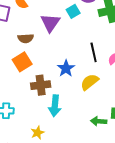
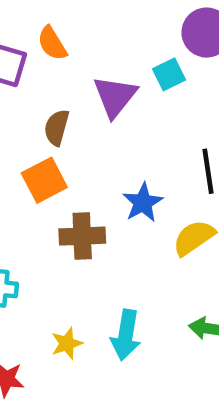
brown semicircle: (26, 38) -> (57, 127), turned 105
cyan arrow: (55, 106) -> (126, 335), moved

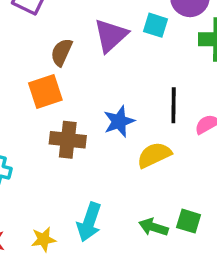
cyan square: (169, 74) -> (155, 25), turned 35
yellow star: (67, 343) -> (43, 239), moved

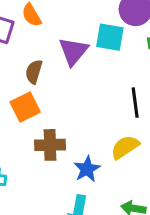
cyan square: (155, 25) -> (110, 37), size x1.4
blue star: (119, 121) -> (87, 169), moved

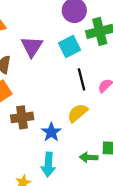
cyan square: (110, 37) -> (70, 46), moved, turned -30

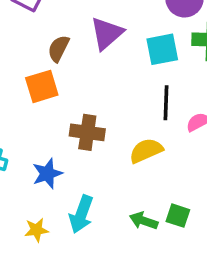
brown cross: (22, 117) -> (87, 132), moved
blue star: (51, 132) -> (47, 174), moved

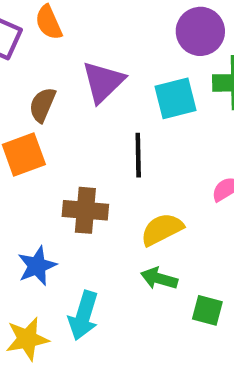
black line: (166, 103) -> (138, 155), moved
green arrow: (144, 221) -> (159, 278), moved
yellow star: (36, 230) -> (27, 339), size x1.4

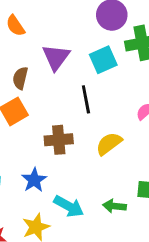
green arrow: (159, 278) -> (114, 206), moved
cyan arrow: (83, 316) -> (69, 206), turned -68

